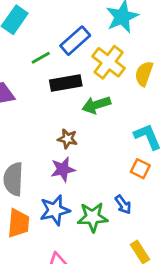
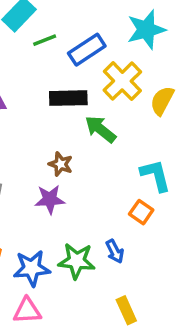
green line: (41, 58) -> (45, 40), moved
green arrow: (96, 105) -> (100, 129), turned 48
blue star: (55, 210) -> (32, 268), moved

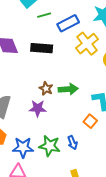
black rectangle: (68, 98) -> (42, 48), moved
green arrow: (100, 129) -> (68, 89), moved, turned 132

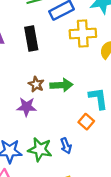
yellow cross: (87, 44) -> (83, 34), turned 35
black rectangle: (42, 48) -> (31, 39), turned 75

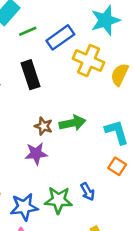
yellow cross: (83, 34) -> (89, 61), turned 35
orange square: (86, 122) -> (117, 166), moved

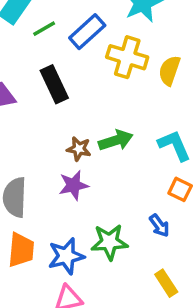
blue arrow: (88, 192) -> (159, 226), moved

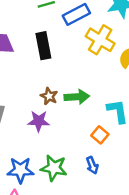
orange square: (180, 189) -> (100, 135), moved

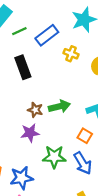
yellow cross: (100, 40) -> (71, 54), size x0.6
blue arrow: (92, 165) -> (83, 163), size x1.5
green star: (54, 168) -> (54, 157), moved

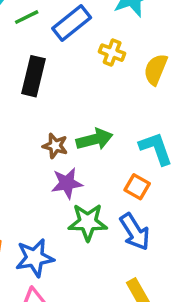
black rectangle: (23, 67) -> (34, 76), turned 35
purple star: (30, 133) -> (67, 183), moved

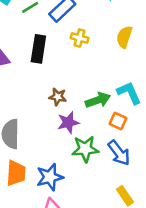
yellow cross: (112, 53) -> (80, 38), moved
green arrow: (95, 139) -> (98, 100), moved

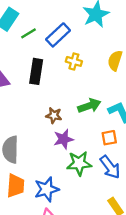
green arrow: (98, 100) -> (89, 106), moved
orange square: (118, 121) -> (109, 138), turned -35

